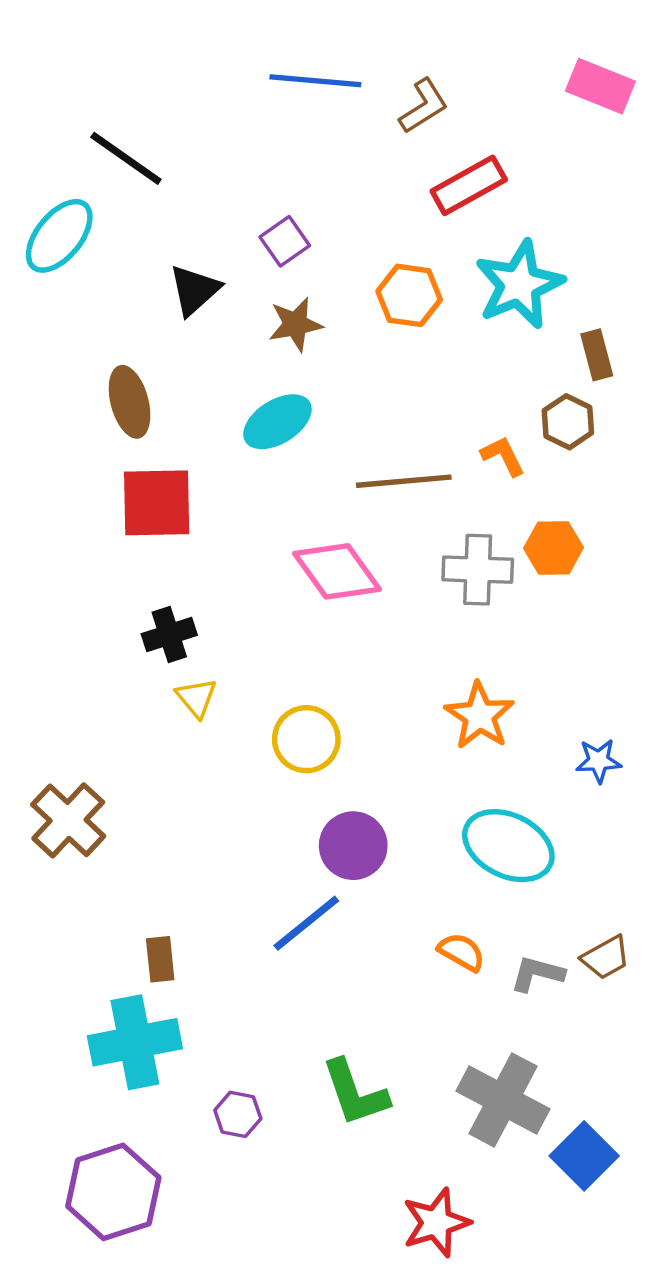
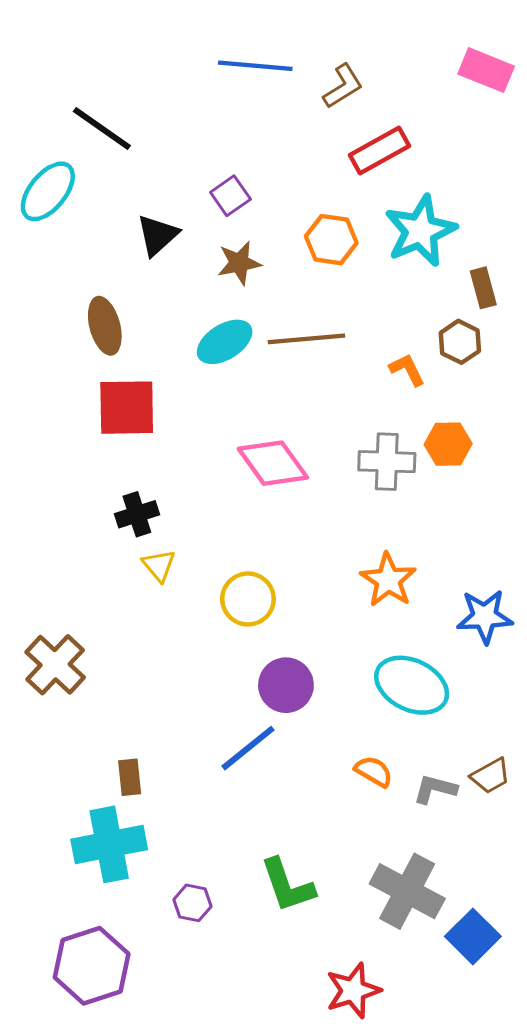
brown line: (404, 481) -> (306, 339), moved
blue star: (599, 761) -> (485, 617), size x1.5

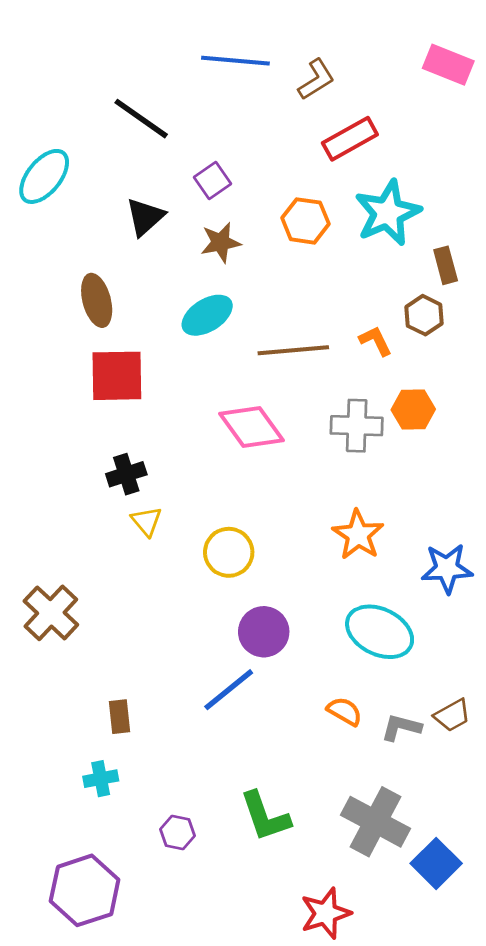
black line: (102, 129) -> (141, 119), moved
brown line: (306, 339) -> (293, 350), moved
cyan cross: (109, 844) -> (101, 779), size x0.5

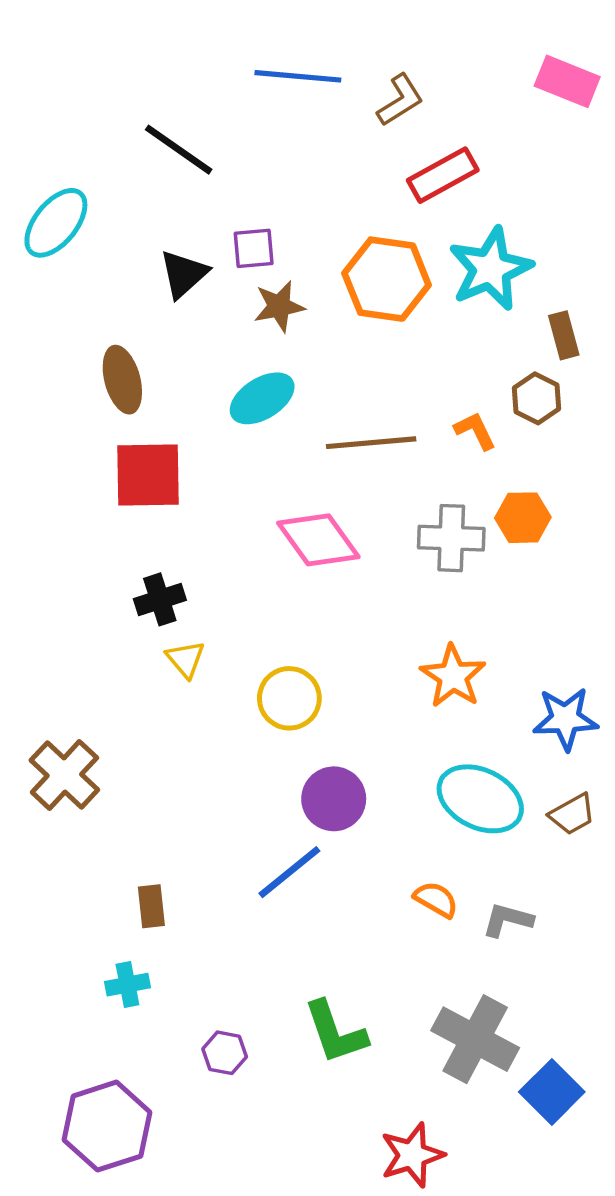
purple square: (213, 180) -> (254, 248), moved, turned 30
orange hexagon: (305, 221) -> (387, 279), size x1.4
brown trapezoid: (452, 715) -> (572, 814), moved

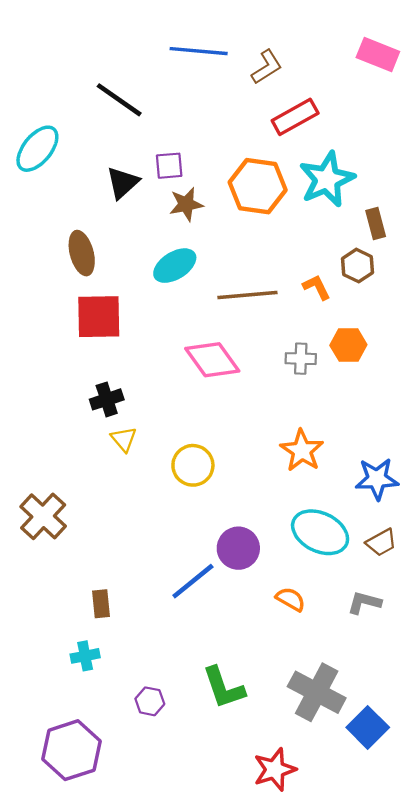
gray cross: (451, 538) -> (301, 359), size x0.7
purple circle: (334, 799) -> (238, 548), moved
gray L-shape: (508, 920) -> (364, 603), moved

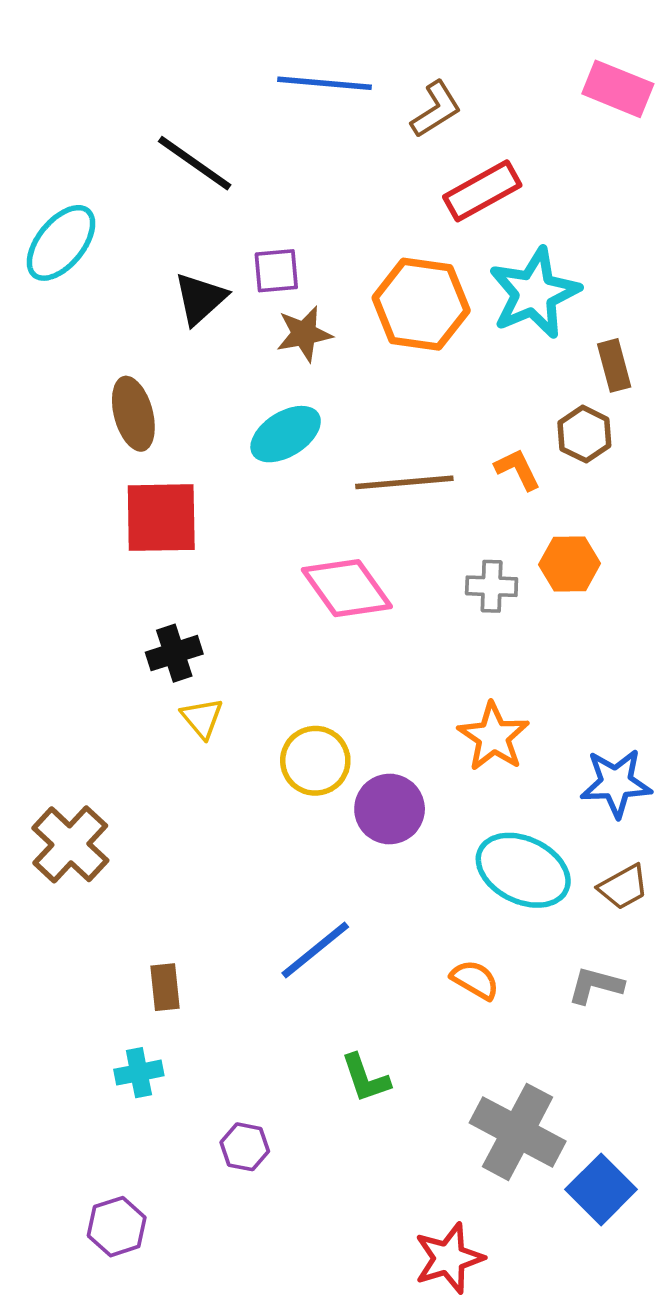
purple circle: (238, 548) -> (390, 809), moved
green L-shape: (224, 688) -> (365, 1078), moved, size x0.7
purple hexagon: (72, 750) -> (117, 1227), size x0.6

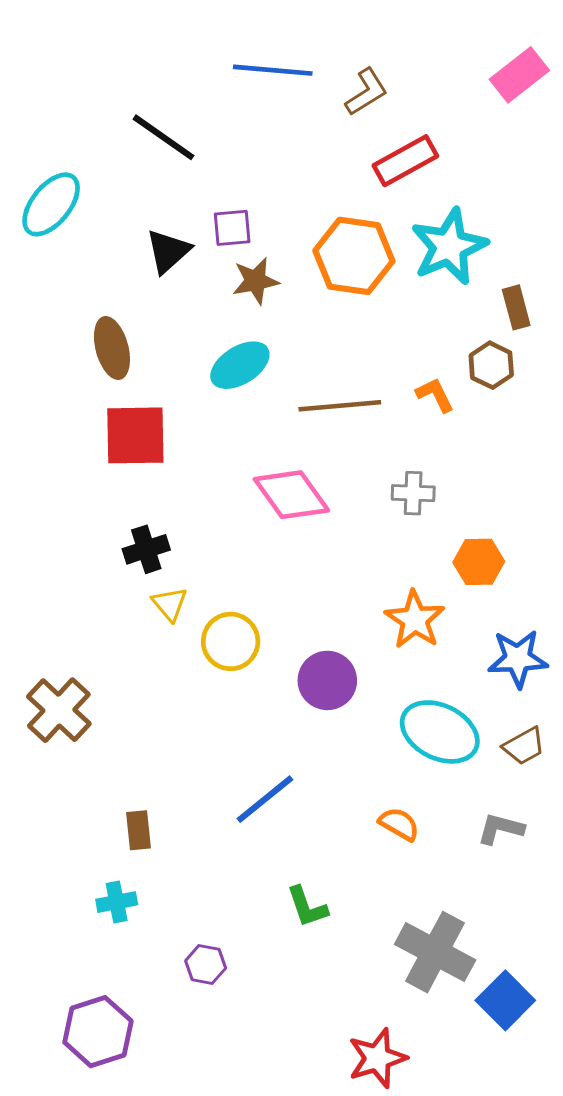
pink rectangle: (618, 89) -> (519, 75), turned -60
orange hexagon: (570, 564) -> (479, 562), moved
yellow circle: (315, 761) -> (231, 641), moved
purple hexagon: (117, 1227) -> (98, 1032), size x1.4

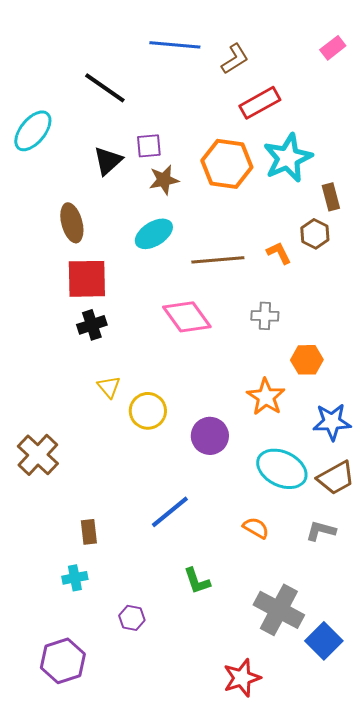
pink rectangle: (519, 75) -> (333, 48), size x0.7
black cross: (146, 549) -> (92, 325), moved
brown trapezoid: (524, 746) -> (336, 478), size x1.4

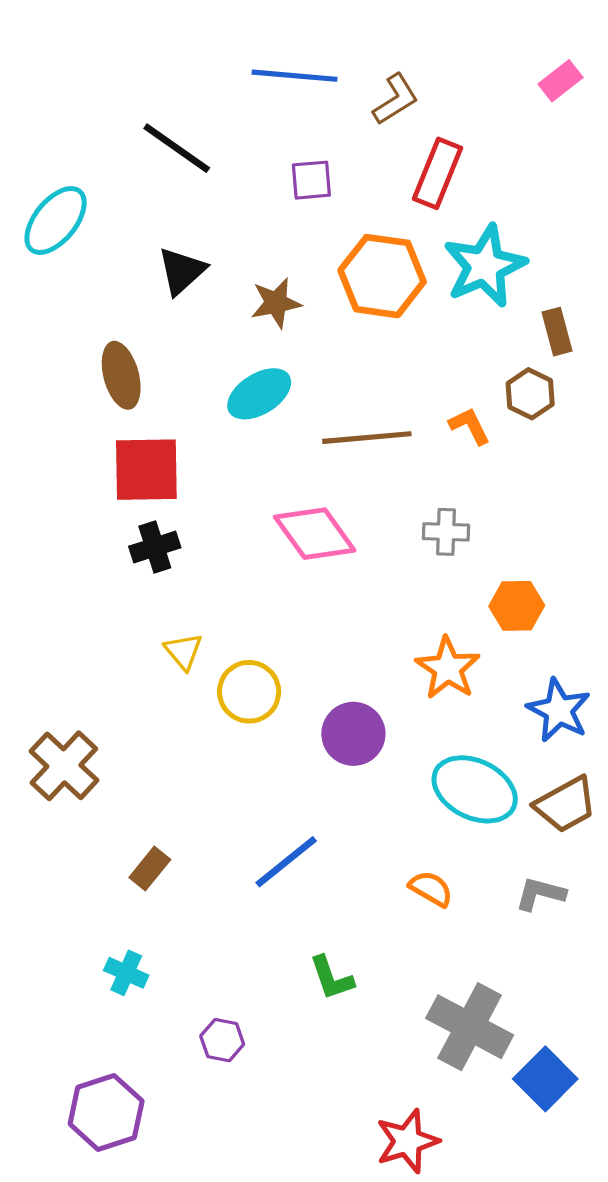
red rectangle: (260, 103) -> (438, 173), turned -39
purple square: (149, 146) -> (311, 180), moved
blue star: (332, 422) -> (559, 710), turned 30
brown rectangle: (89, 532) -> (150, 868), moved, turned 45
cyan cross: (75, 578) -> (126, 973), turned 35

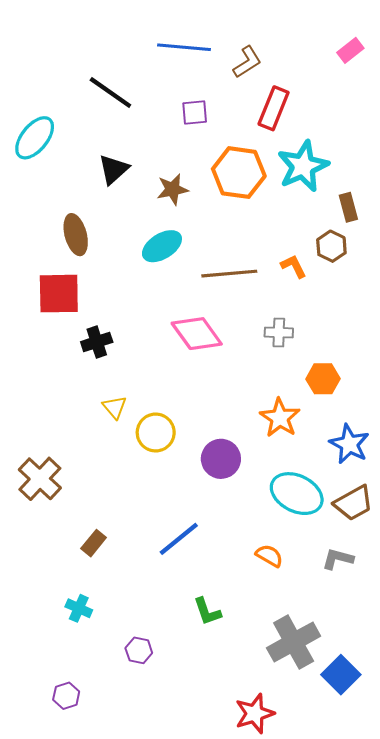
red square: (146, 470) -> (59, 294), moved
gray cross: (470, 1027) -> (294, 642), turned 33
purple hexagon: (106, 1113) -> (66, 696), size x0.6

